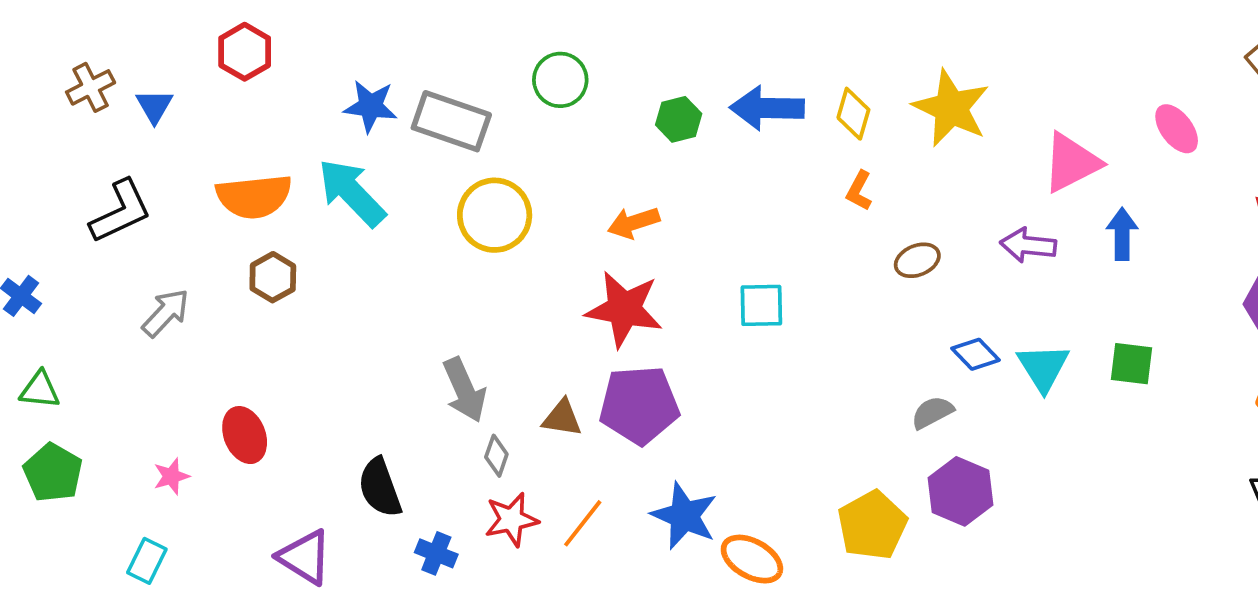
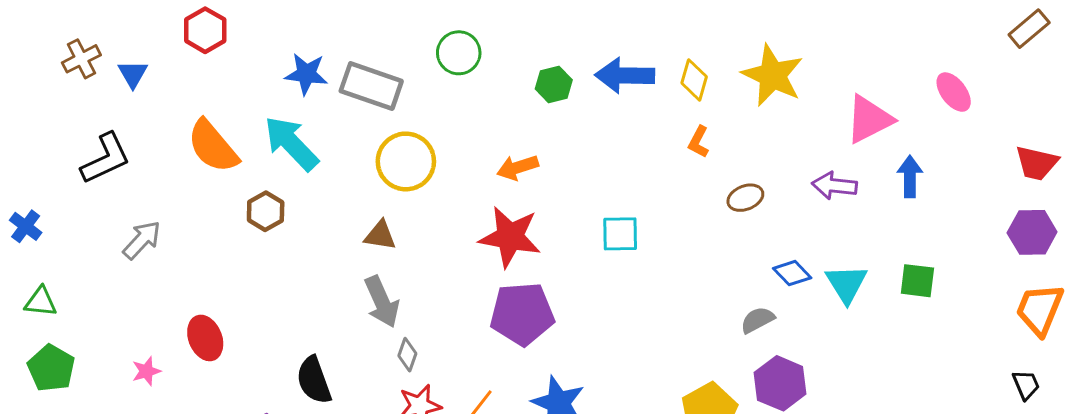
orange semicircle: (254, 196) -> (213, 146), turned 56
brown hexagon: (273, 277) -> (266, 211), moved
brown triangle: (562, 418) -> (380, 235), moved

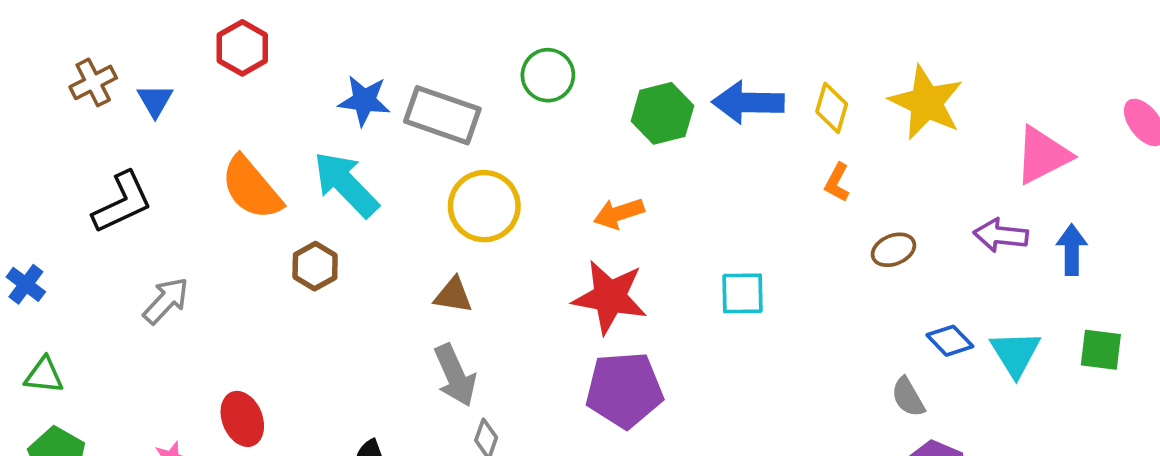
green hexagon: (554, 84) -> (662, 113), size x1.4
blue arrow: (910, 177) -> (1072, 250), moved
gray semicircle: (757, 320) -> (908, 397), turned -92

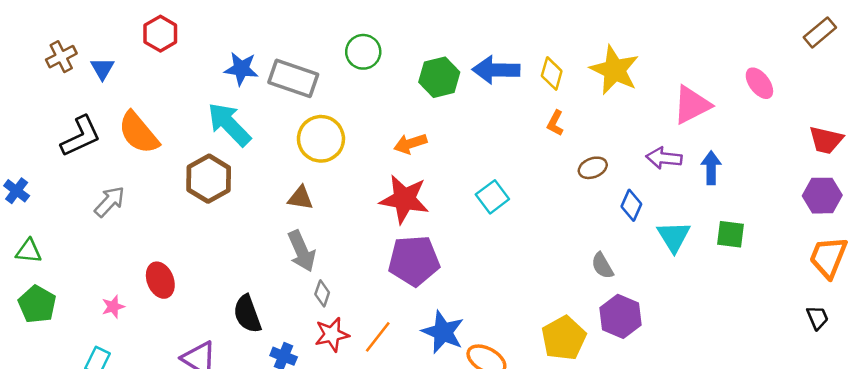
orange semicircle: (251, 188) -> (139, 133), moved
brown hexagon: (315, 266) -> (209, 179), size x1.5
cyan square: (743, 293) -> (492, 197), turned -36
blue diamond: (950, 341) -> (631, 205), moved, turned 68

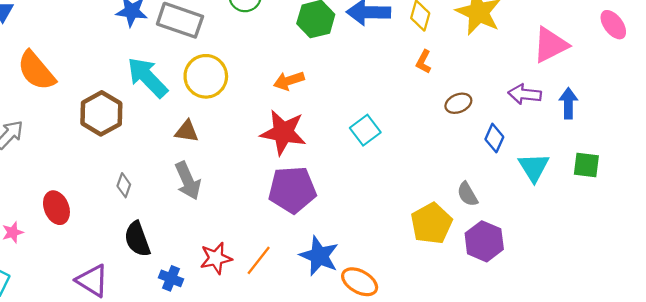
cyan arrow: (229, 124) -> (147, 77), moved
gray diamond: (322, 293) -> (124, 185), moved
yellow pentagon: (564, 338) -> (431, 223), moved

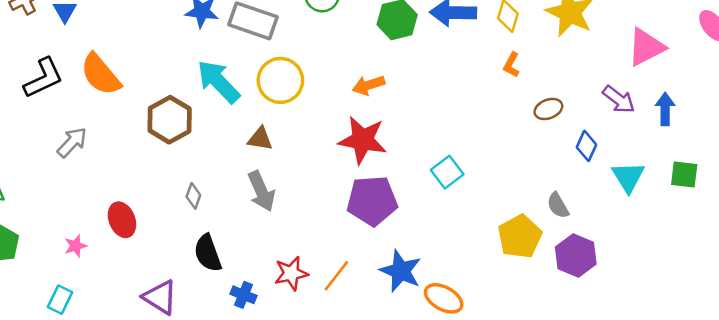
purple arrow: (525, 94) -> (619, 99), turned -148
cyan square: (365, 130) -> (447, 172), moved

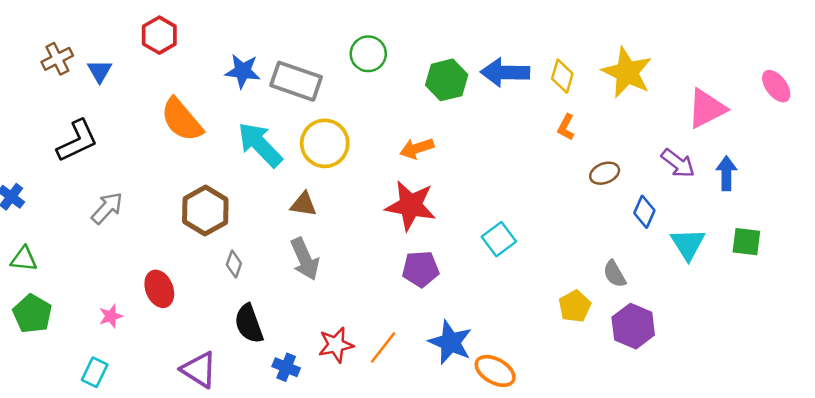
orange semicircle: (101, 74) -> (182, 120), moved
brown hexagon: (170, 120) -> (205, 211), moved
purple pentagon: (372, 201) -> (420, 269), size x0.7
yellow pentagon: (520, 236) -> (575, 306), size x0.7

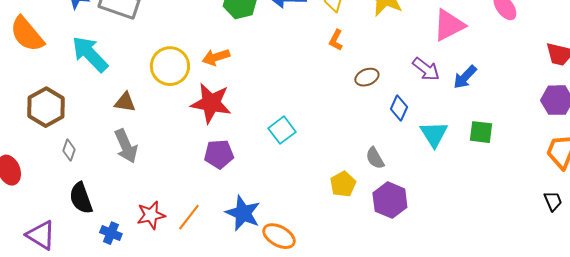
yellow circle: (325, 143) -> (170, 66), moved
blue arrow: (726, 173) -> (465, 77), turned -136

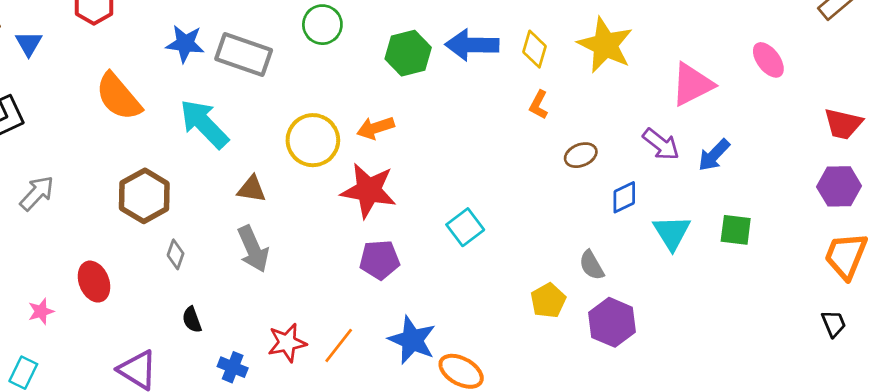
blue diamond: (399, 108) -> (624, 197), turned 40
black semicircle: (81, 198) -> (192, 320), size x0.6

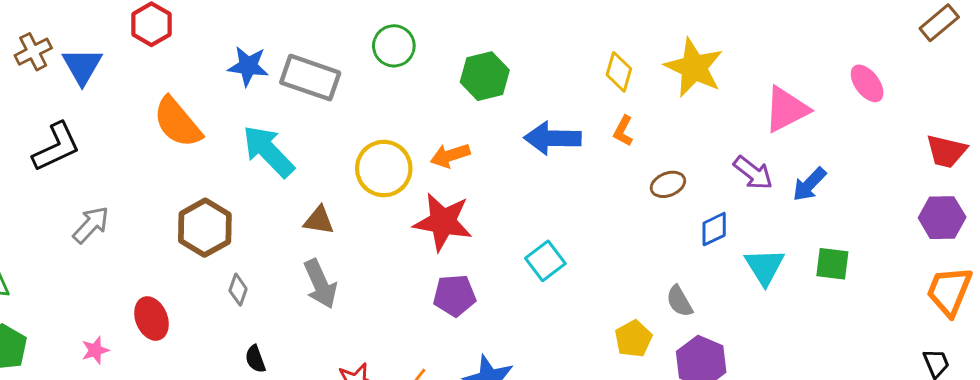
blue triangle: (29, 44) -> (82, 66), size x1.4
blue arrow: (472, 45) -> (553, 138), moved

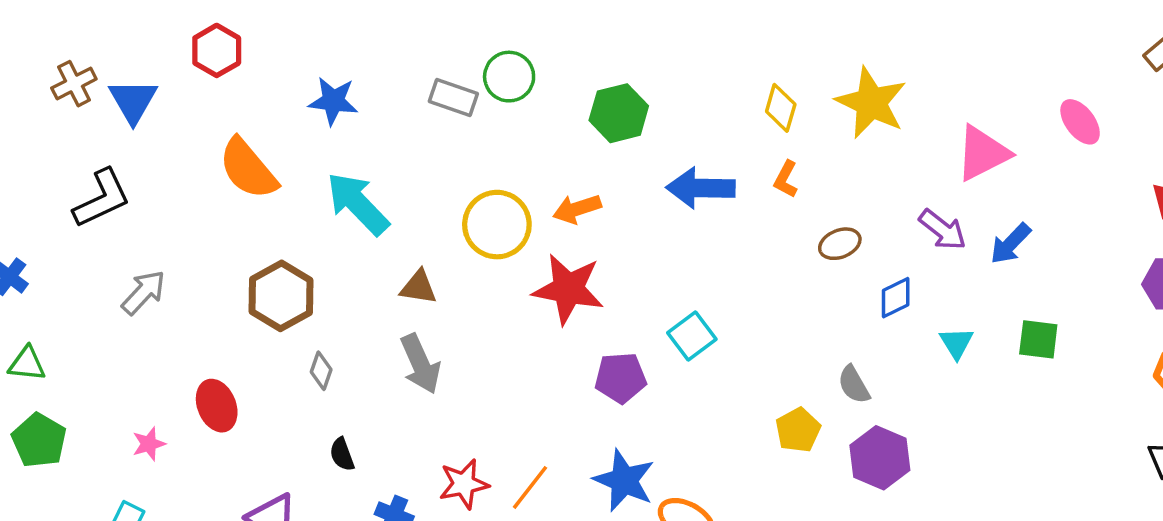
gray rectangle: (310, 78) -> (453, 97), moved, size x0.7
cyan triangle: (765, 267) -> (956, 343), size x0.7
purple pentagon: (454, 295) -> (621, 378), moved

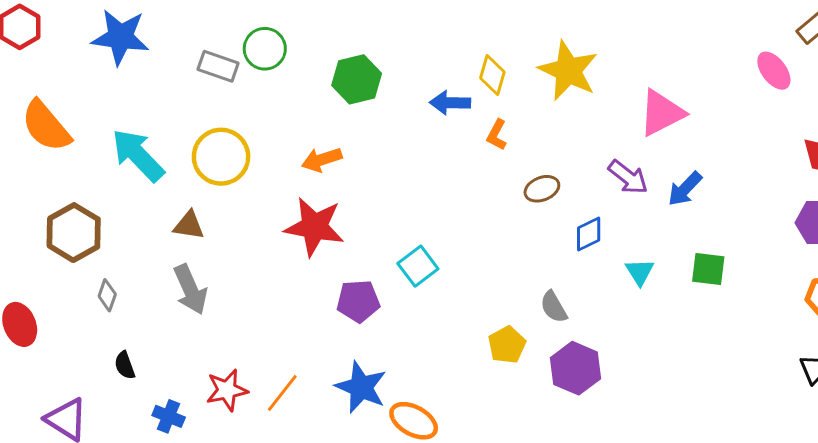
blue star: (333, 101) -> (120, 37), moved, size x1.4
pink ellipse: (1080, 122) -> (774, 71), moved
blue arrow: (701, 188) -> (450, 103), moved, size x0.7
yellow circle: (497, 225) -> (221, 157), moved

